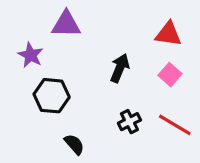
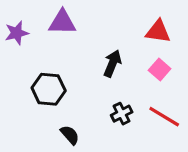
purple star: (30, 55) -> (17, 33), moved, turned 30

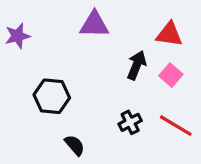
purple triangle: (62, 22) -> (94, 24), moved
black arrow: (112, 63) -> (137, 65), moved

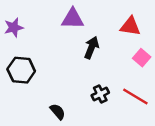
black arrow: (137, 65) -> (91, 48), moved
pink square: (171, 75) -> (142, 58), moved
black hexagon: (52, 96) -> (21, 70), moved

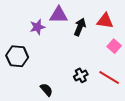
purple star: (14, 28) -> (37, 27), moved
black arrow: (91, 48) -> (80, 27), moved

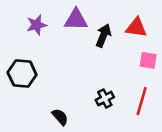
purple star: (37, 27) -> (37, 25), moved
pink square: (114, 46) -> (148, 60), turned -32
red line: (109, 78) -> (142, 101), turned 75

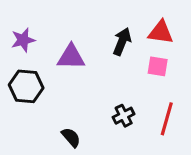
purple triangle: (76, 20) -> (71, 57), moved
purple star: (37, 25) -> (23, 40), moved
pink square: (148, 60) -> (158, 66), moved

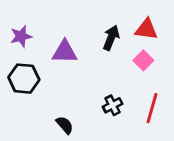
pink square: (158, 66) -> (143, 60), turned 36

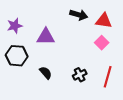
black arrow: (111, 38) -> (79, 15), moved, turned 84
black semicircle: (65, 125) -> (46, 73), moved

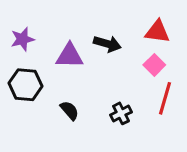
black arrow: (79, 15) -> (107, 44), moved
red line: (108, 77) -> (165, 98), moved

